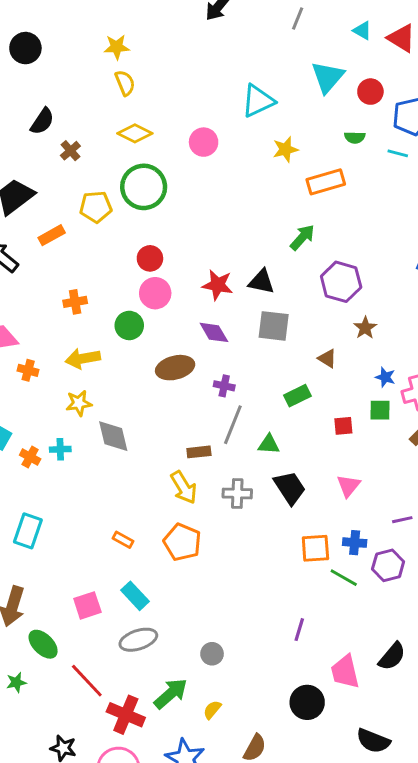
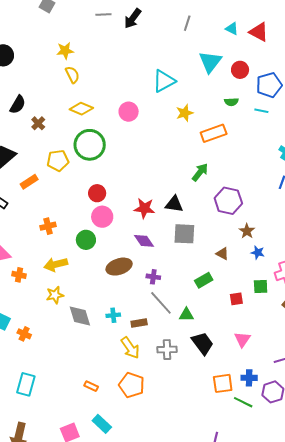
blue star: (385, 377) -> (258, 252), moved
gray line: (233, 425) -> (161, 303), turned -60
cyan cross: (60, 449) -> (113, 315), moved

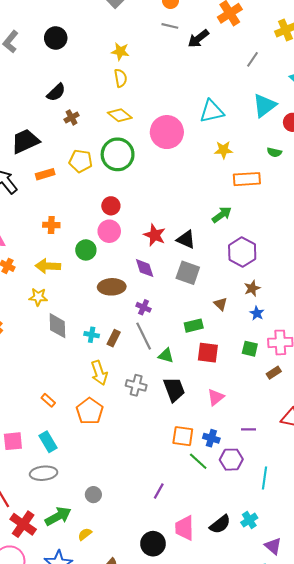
pink circle: (129, 112) -> (167, 132), size x1.6
red square: (236, 299) -> (208, 353), moved, size x1.5
brown rectangle: (139, 323) -> (114, 338), moved, turned -70

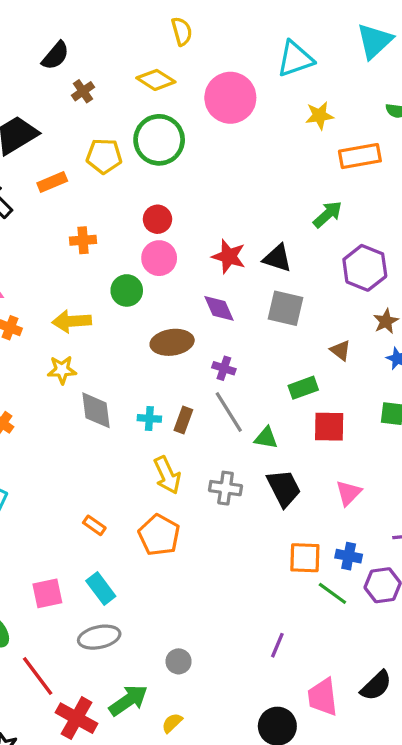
yellow semicircle: (121, 78) -> (182, 31), moved
orange cross: (51, 225) -> (83, 240), moved

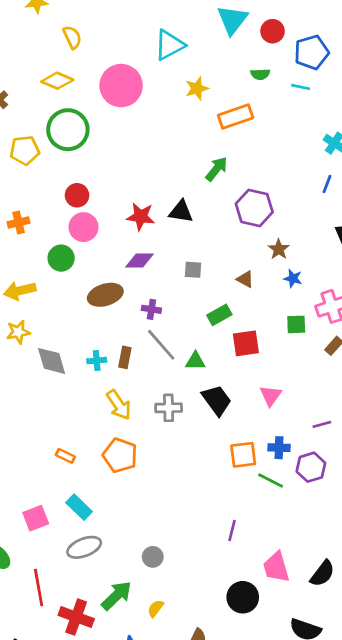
purple diamond: (219, 308) -> (140, 261), turned -56
gray square: (285, 308) -> (193, 270), moved, size x0.6
red line: (38, 676) -> (39, 587), turned 36
black semicircle: (376, 686) -> (322, 574), moved

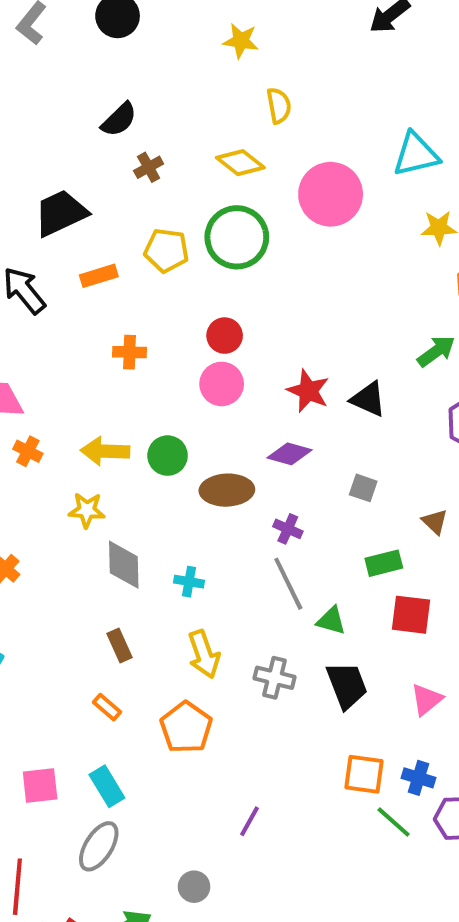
green circle: (61, 258) -> (168, 456), moved
brown rectangle: (125, 357) -> (119, 645), moved, turned -50
purple line: (232, 530) -> (250, 821), moved
gray ellipse: (84, 547) -> (99, 846), turned -52

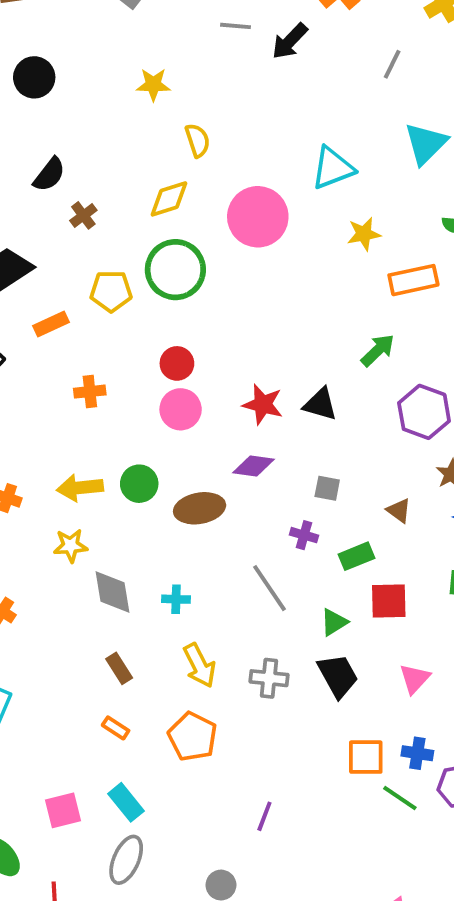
yellow diamond: (240, 163) -> (169, 199), turned -48
purple cross: (288, 529) -> (304, 535), moved
green triangle: (331, 621) -> (334, 622), moved, turned -40

